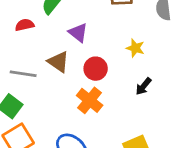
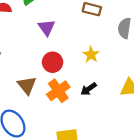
brown triangle: (58, 62) -> (27, 85), moved
orange cross: (90, 100) -> (58, 91), moved

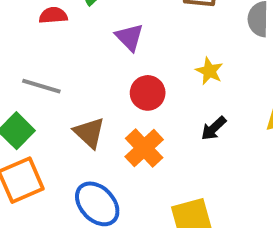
brown triangle: (27, 85) -> (89, 133), moved
orange cross: (58, 91) -> (144, 148), moved

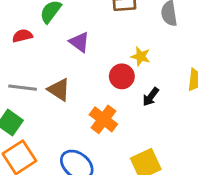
red circle: (148, 93) -> (122, 76), moved
brown triangle: (89, 133) -> (59, 90), moved

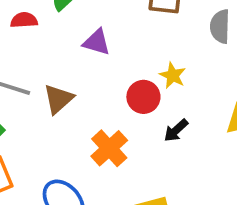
purple triangle: (79, 42) -> (97, 42), turned -30
brown triangle: (59, 90) -> (58, 99), turned 35

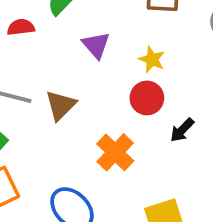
purple triangle: (97, 42) -> (96, 45), turned 36
yellow star: (173, 75) -> (152, 59), moved

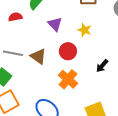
red circle: (147, 98) -> (68, 51), moved
brown triangle: (61, 105) -> (38, 56), turned -36

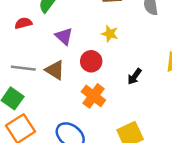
purple triangle: (55, 24) -> (64, 36), moved

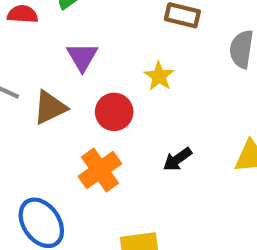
brown triangle: (55, 70) -> (50, 108), turned 45

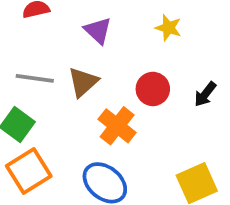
red circle: (114, 112) -> (153, 89), moved
orange cross: (100, 170) -> (117, 126), moved

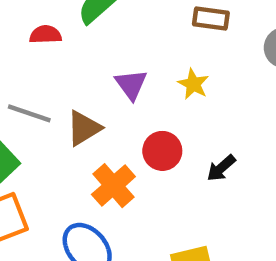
purple triangle: (98, 31) -> (131, 85), moved

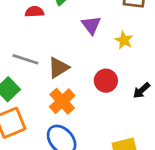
purple triangle: (131, 85) -> (91, 25), moved
orange cross: (113, 186) -> (62, 101), moved

